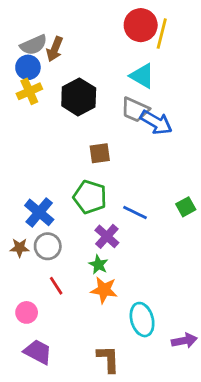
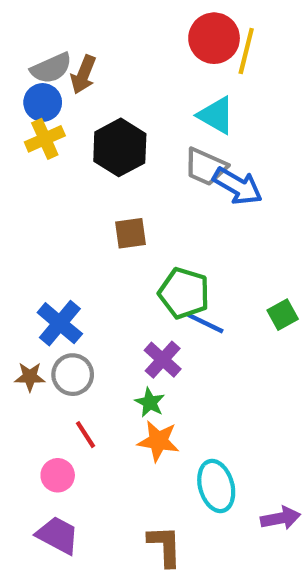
brown square: (100, 153) -> (131, 233), moved
green pentagon: (90, 197) -> (184, 293), moved
pink circle: (27, 312) -> (58, 475), moved

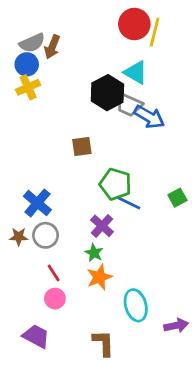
black hexagon: (120, 147) -> (107, 93), moved
orange star: (158, 441) -> (99, 277), turned -30
pink circle: (58, 475) -> (55, 299), moved

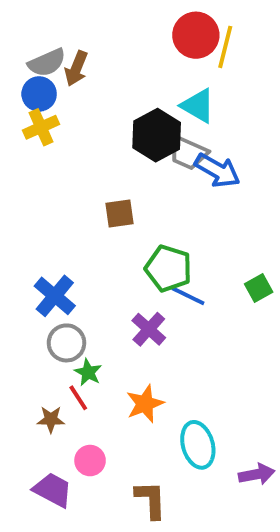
brown star: (19, 237) -> (51, 419), moved
green star: (94, 253) -> (88, 372), moved
pink circle: (55, 299) -> (90, 461), moved

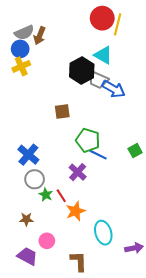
red line: (78, 398) -> (61, 196), moved

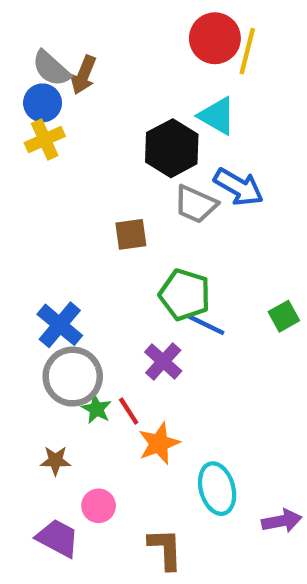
gray semicircle: (24, 33) -> (51, 68), turned 66
gray trapezoid: (98, 80) -> (196, 204), moved
gray circle: (35, 179) -> (73, 377), size x1.4

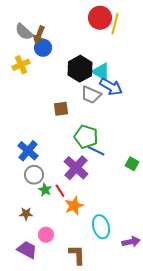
blue circle: (43, 103) -> (43, 48), moved
cyan triangle: (217, 116) -> (101, 72), moved
green square: (284, 316) -> (132, 164), moved, turned -32
purple cross: (163, 361) -> (76, 168), size x1.4
gray circle: (73, 377) -> (34, 175), size x0.7

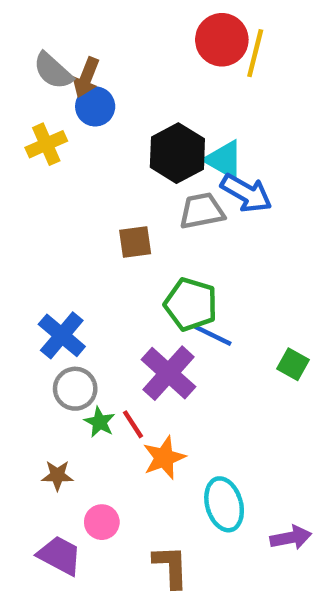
gray trapezoid: (91, 95) -> (202, 211), turned 145

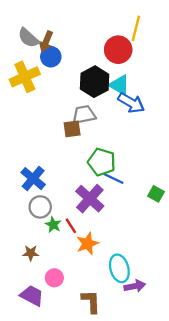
red circle: (222, 40) -> (118, 50), moved
yellow cross: (46, 144) -> (25, 77), size x1.4
gray trapezoid: (202, 211) -> (84, 115), moved
purple arrow: (291, 538) -> (135, 286), moved

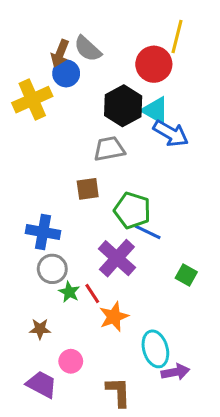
gray semicircle: (28, 38) -> (88, 49), moved
brown square: (72, 129) -> (88, 189), moved
blue cross: (33, 179) -> (43, 232), turned -30
green square: (156, 194) -> (186, 275), moved

